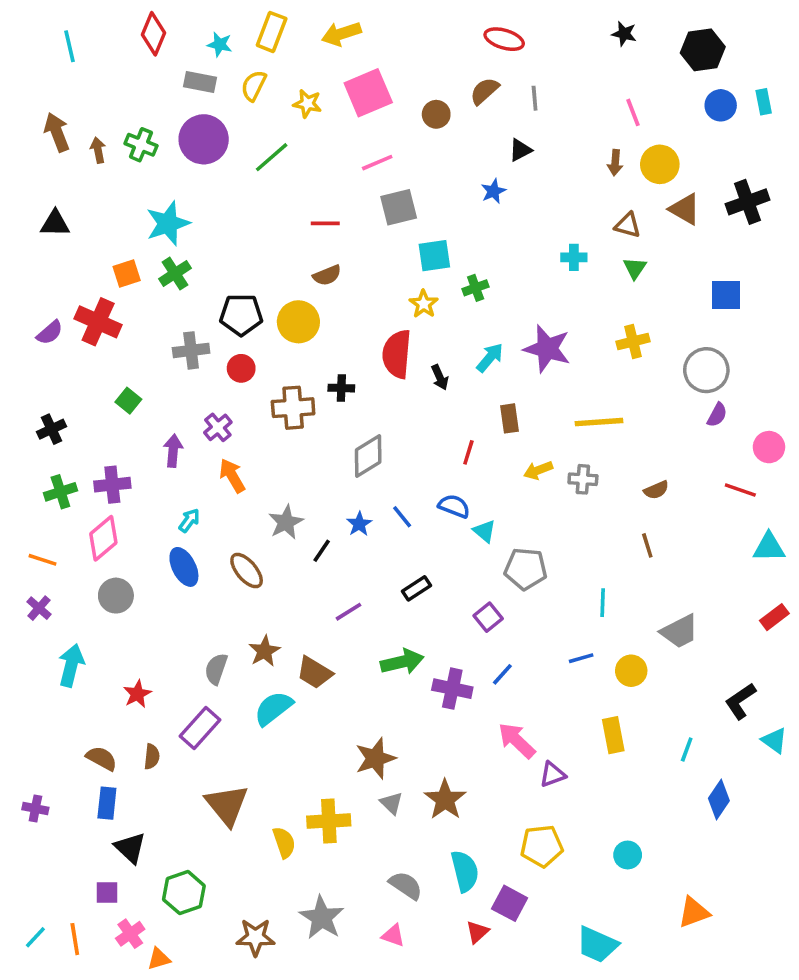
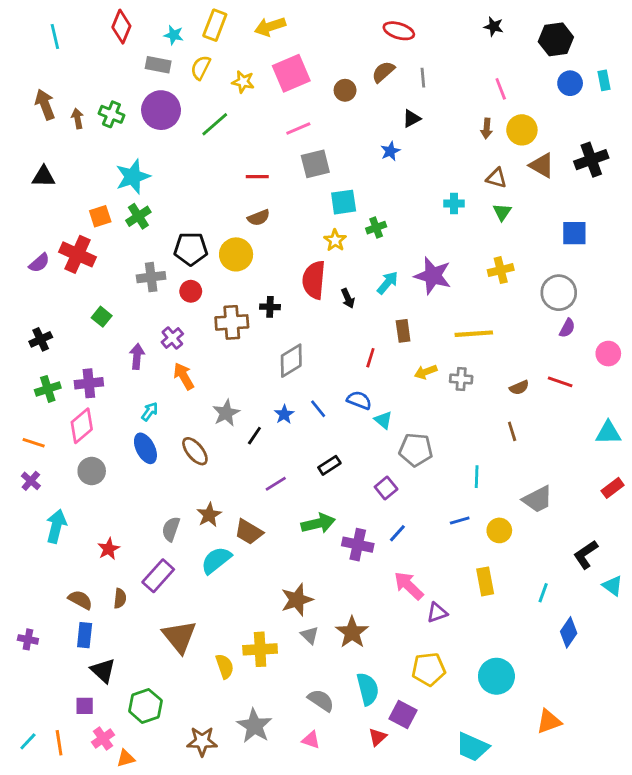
red line: (740, 490) -> (560, 382), moved
cyan circle: (628, 855) -> (496, 676), size x1.6

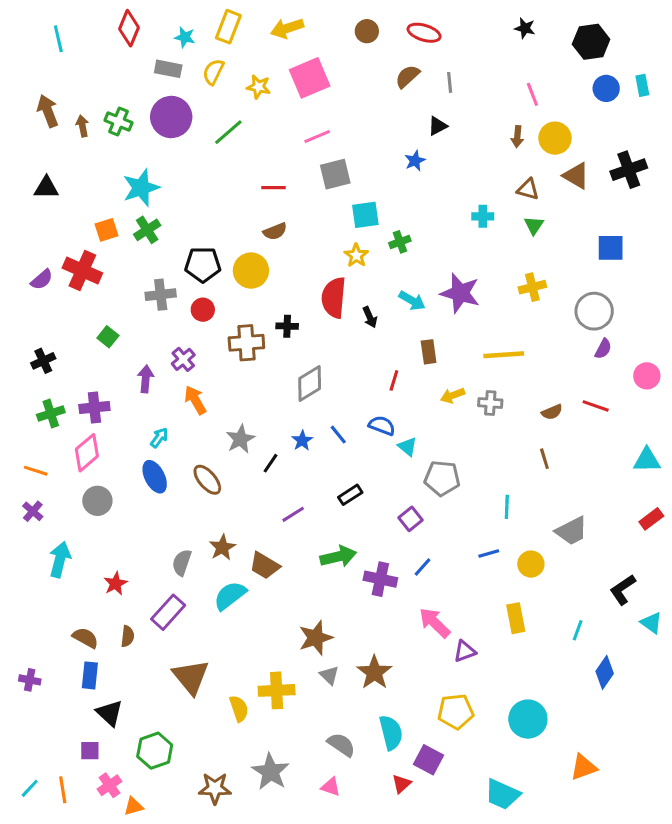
brown circle: (345, 90) -> (367, 31), moved
cyan arrow: (387, 283) -> (412, 301), turned 80

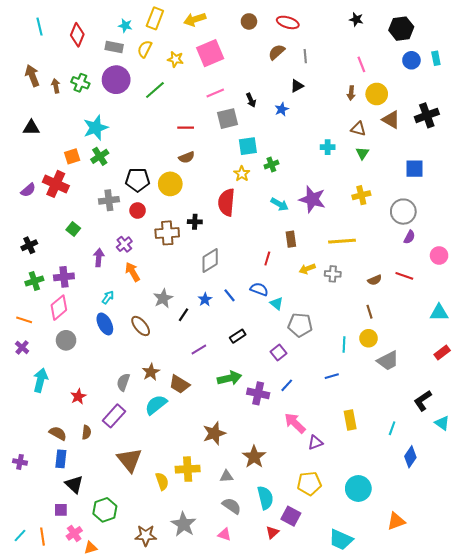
red diamond: (129, 28) -> (77, 35), moved
black arrow: (370, 317) -> (251, 100), moved
yellow circle: (531, 564) -> (369, 338), moved
gray triangle: (329, 675) -> (226, 476), moved, turned -48

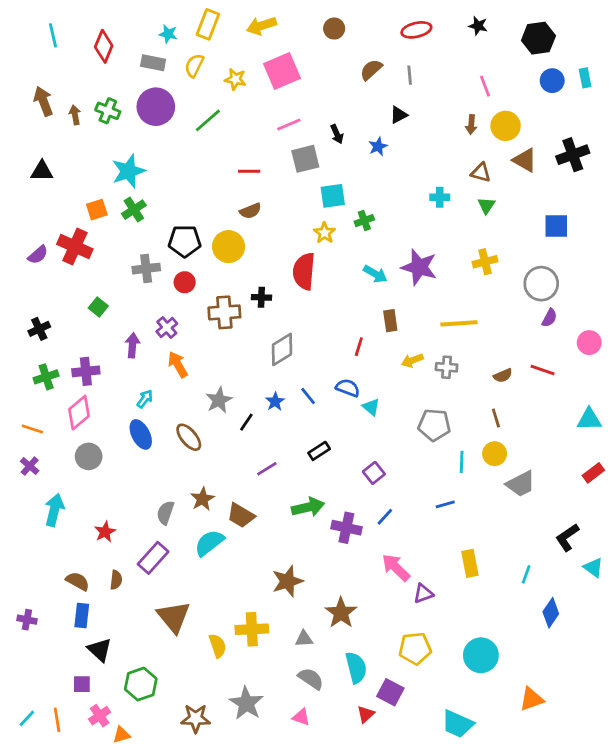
red ellipse: (288, 22) -> (416, 30), moved, turned -30
gray pentagon: (300, 325) -> (434, 425), moved

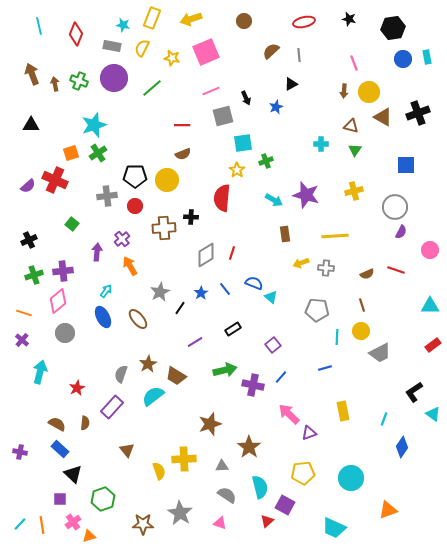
red line: (359, 347) -> (232, 253), moved
blue rectangle: (82, 616) -> (60, 449), turned -54
brown triangle: (174, 617) -> (127, 450), size x0.6

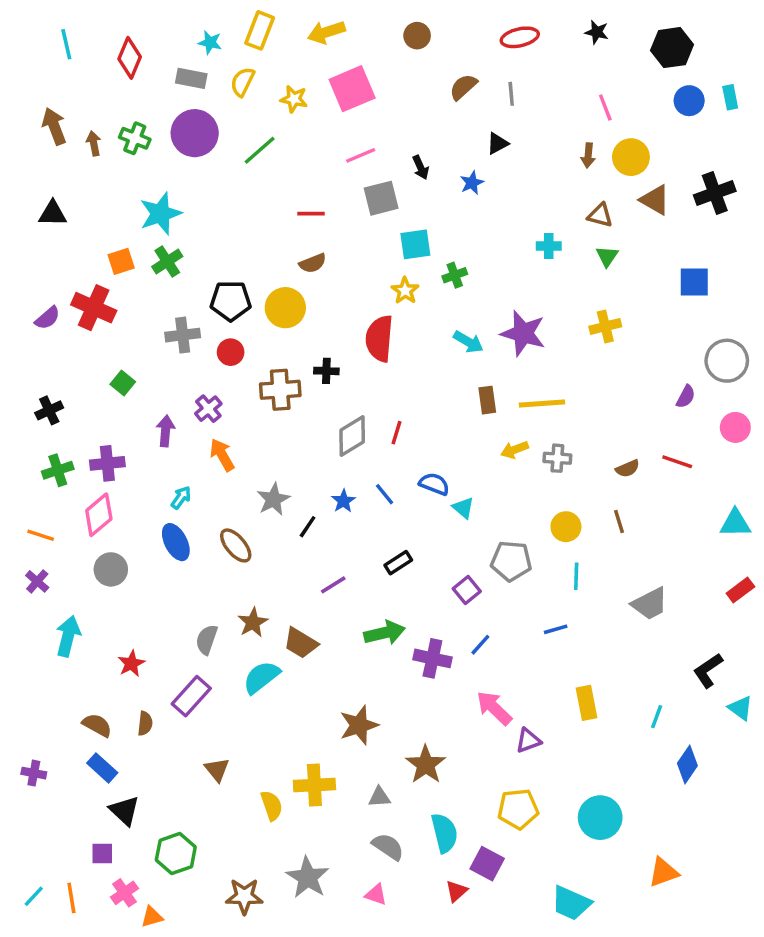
gray circle: (395, 207) -> (727, 361), moved
yellow line: (335, 236) -> (542, 403), moved
gray pentagon: (317, 310) -> (511, 561), moved
yellow circle: (361, 331) -> (566, 527), moved

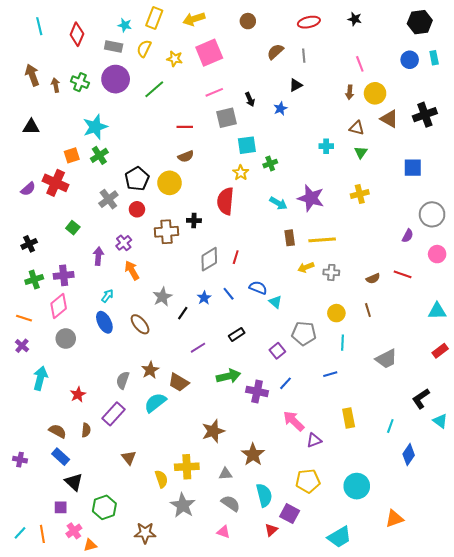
black hexagon: (672, 48) -> (420, 22), moved
black pentagon: (231, 301) -> (137, 179), turned -30
gray cross: (183, 335) -> (108, 199), turned -30
gray star: (308, 877) -> (183, 505), moved
cyan trapezoid: (571, 903) -> (339, 537), turned -55

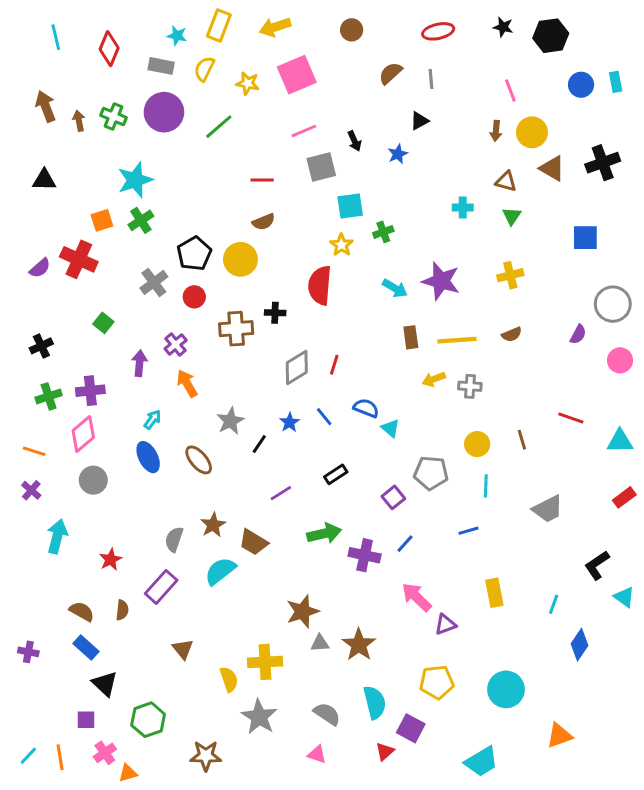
black hexagon: (420, 22) -> (551, 36), moved
red line: (403, 274) -> (571, 418), moved
brown semicircle: (373, 278) -> (512, 334), moved
gray triangle: (225, 474) -> (320, 643), moved

